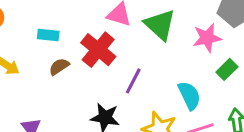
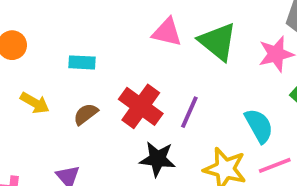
red cross: (98, 50) -> (141, 106), moved
brown semicircle: (59, 67) -> (86, 114), moved

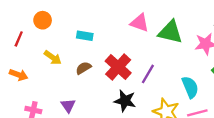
green triangle: (218, 42) -> (170, 32), turned -32

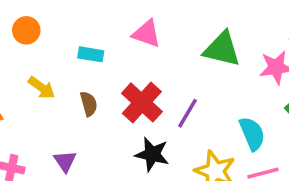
pink triangle: (139, 23) -> (147, 34), moved
brown semicircle: (83, 68) -> (89, 104), turned 105

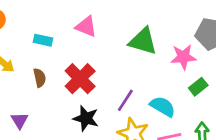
purple line: (187, 113) -> (125, 100), moved
cyan semicircle: (252, 134) -> (163, 106), turned -40

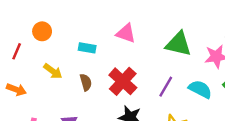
purple line: (125, 100) -> (166, 87), moved
cyan semicircle: (163, 106) -> (200, 89), moved

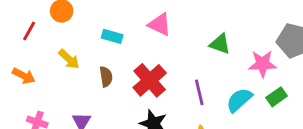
green triangle: (178, 44) -> (220, 44), size x0.7
purple line: (166, 87) -> (199, 92), turned -50
cyan semicircle: (200, 89) -> (239, 100), turned -75

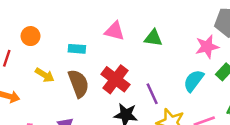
green triangle: (220, 44) -> (153, 38), moved
brown semicircle: (106, 77) -> (79, 83), size x1.6
purple line: (199, 92) -> (152, 94), moved

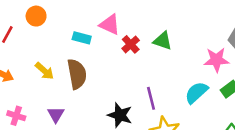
pink triangle: (115, 31) -> (110, 25), moved
yellow arrow: (45, 75) -> (44, 71), moved
red cross: (116, 79) -> (131, 44), moved, size x0.6

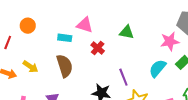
red cross: (131, 44) -> (98, 48), moved
yellow arrow: (44, 71) -> (31, 67), moved

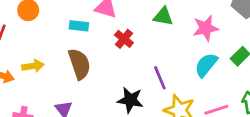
pink star: (170, 41) -> (206, 28), moved
yellow arrow: (31, 67) -> (33, 66), turned -42

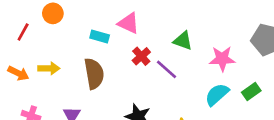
purple line: (160, 78) -> (166, 69), moved, turned -35

